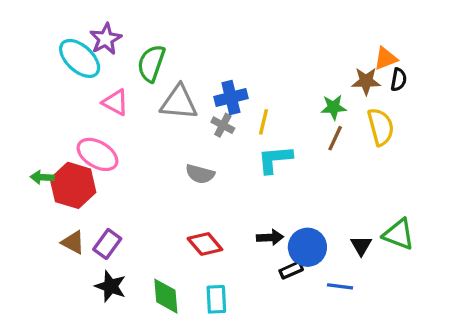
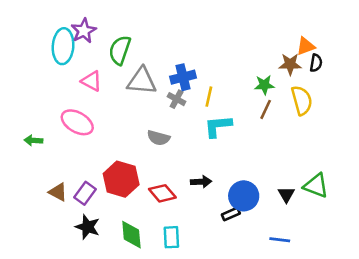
cyan ellipse: (80, 58) -> (63, 46), turned 52
red hexagon: (73, 185) -> (121, 179), moved
black arrow: (270, 237) -> (201, 182), moved
blue line: (340, 286) -> (280, 240), moved

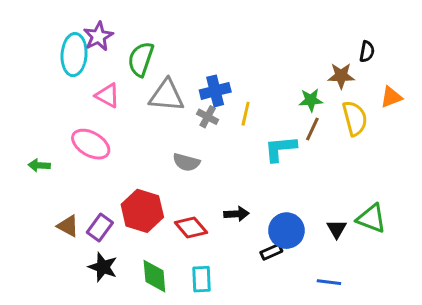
orange triangle: (306, 46) -> (391, 97), moved
black semicircle: (316, 63) -> (367, 52), moved
cyan L-shape: (218, 126) -> (280, 149), moved

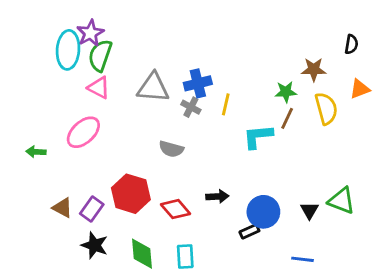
black semicircle: (367, 52) -> (351, 44), moved
green semicircle: (141, 59) -> (100, 55), moved
pink ellipse: (91, 144) -> (83, 132), turned -72

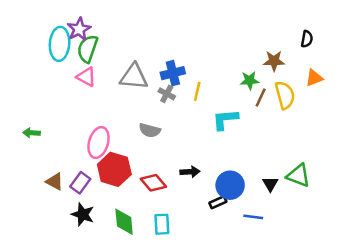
brown line: (287, 118) -> (261, 97), moved
pink ellipse: (83, 132) -> (99, 143), moved, turned -32
blue line: (303, 259) -> (253, 217), moved

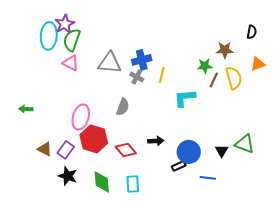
gray semicircle: (150, 130) -> (123, 107), turned -84

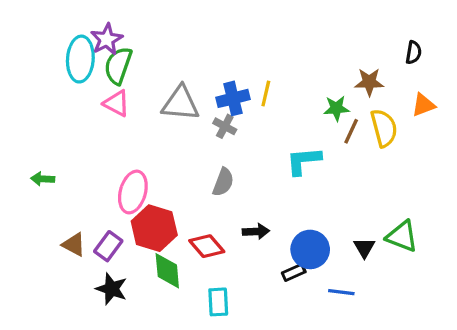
yellow line: (162, 75) -> (266, 94), moved
gray semicircle: (123, 107) -> (223, 182), moved
green diamond: (102, 182) -> (167, 271), moved

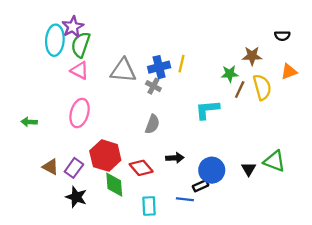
black semicircle: (414, 52) -> (282, 36), turned 80
pink ellipse: (133, 192) -> (80, 113), moved
blue line: (341, 292) -> (185, 199), moved

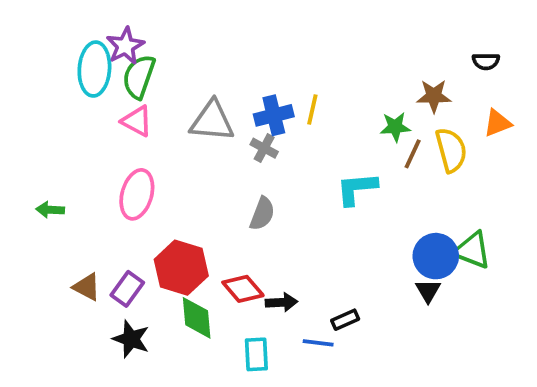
black arrow: (175, 158) -> (281, 302), moved
green triangle: (274, 161) -> (472, 250), moved
blue circle: (212, 170) -> (436, 256), moved

